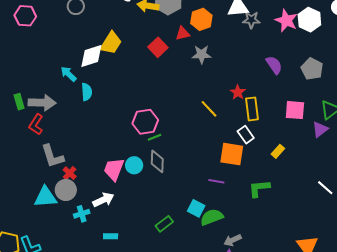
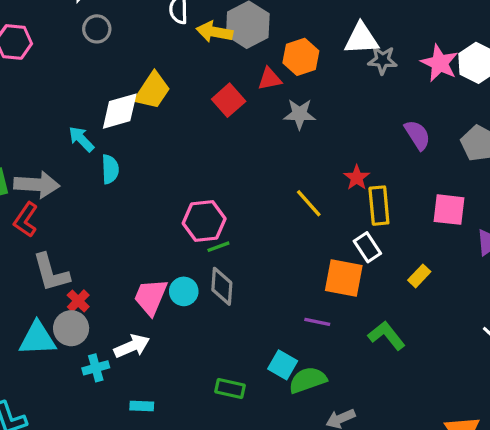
green L-shape: (259, 188) -> (387, 336), turned 55
green rectangle: (164, 224) -> (230, 388), turned 48

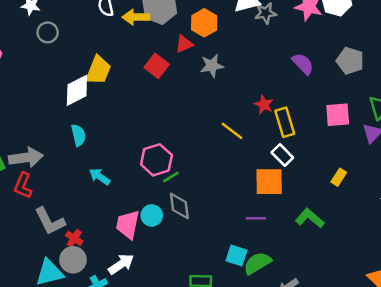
cyan arrow: (81, 139) -> (100, 177), moved
yellow rectangle: (419, 276) -> (339, 177), moved

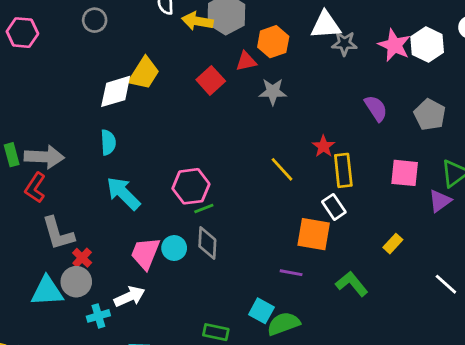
cyan arrow: (100, 177) -> (123, 193), size x1.5

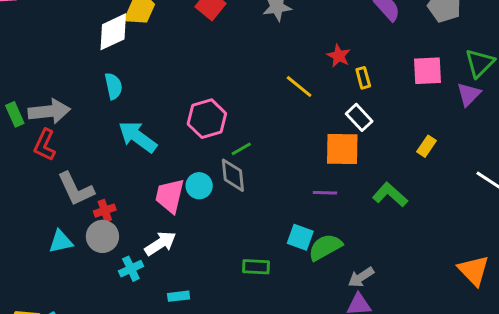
yellow rectangle: (343, 170) -> (363, 78), size x0.6
green line: (204, 209) -> (241, 149), moved
red cross: (82, 258) -> (105, 211), turned 36
cyan triangle: (47, 291) -> (61, 242), moved, size x0.7

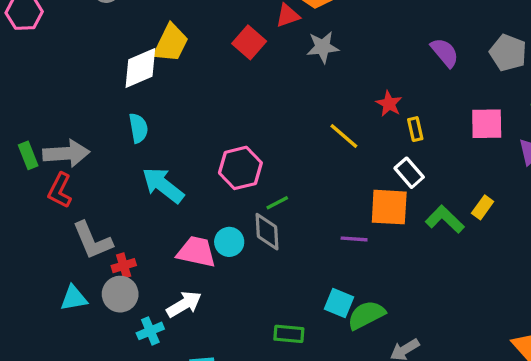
purple line: (325, 193) -> (354, 239), moved
green L-shape: (390, 195) -> (445, 219), moved
pink trapezoid: (170, 196) -> (196, 252), turned 87

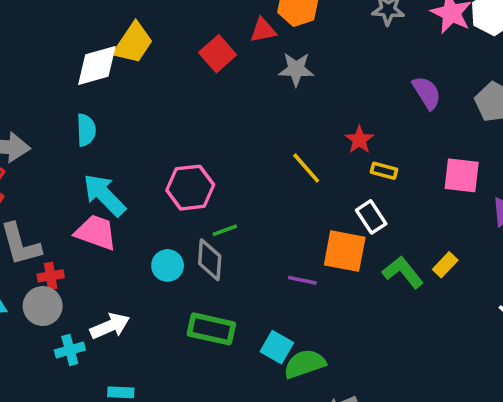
yellow rectangle: (415, 129) -> (384, 171), turned -70
pink trapezoid: (196, 252) -> (96, 232), moved
green rectangle: (289, 334) -> (211, 329), moved, size x1.4

